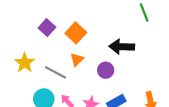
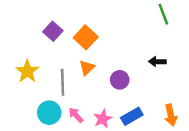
black arrow: (122, 47) -> (157, 62), moved, size x0.6
gray line: (56, 72) -> (63, 82), turned 60

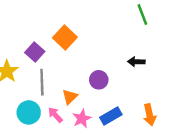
purple square: (53, 31) -> (35, 52), moved
orange triangle: (87, 68) -> (70, 97), moved

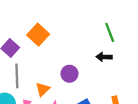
green line: (142, 15) -> (110, 32), moved

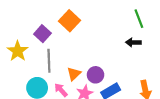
purple circle: (69, 74) -> (96, 75), moved

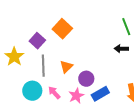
orange triangle: (74, 74) -> (66, 67), moved

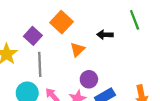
black arrow: (121, 49) -> (105, 35), moved
orange triangle: (66, 67) -> (77, 50), moved

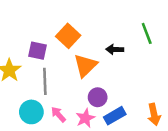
purple square: (33, 36) -> (37, 51), turned -30
orange triangle: (77, 50) -> (85, 65), size x1.5

